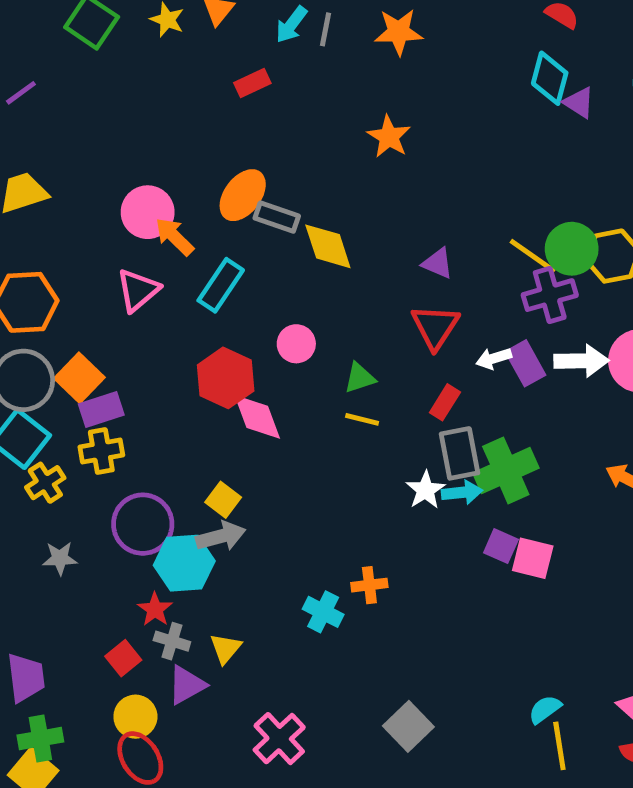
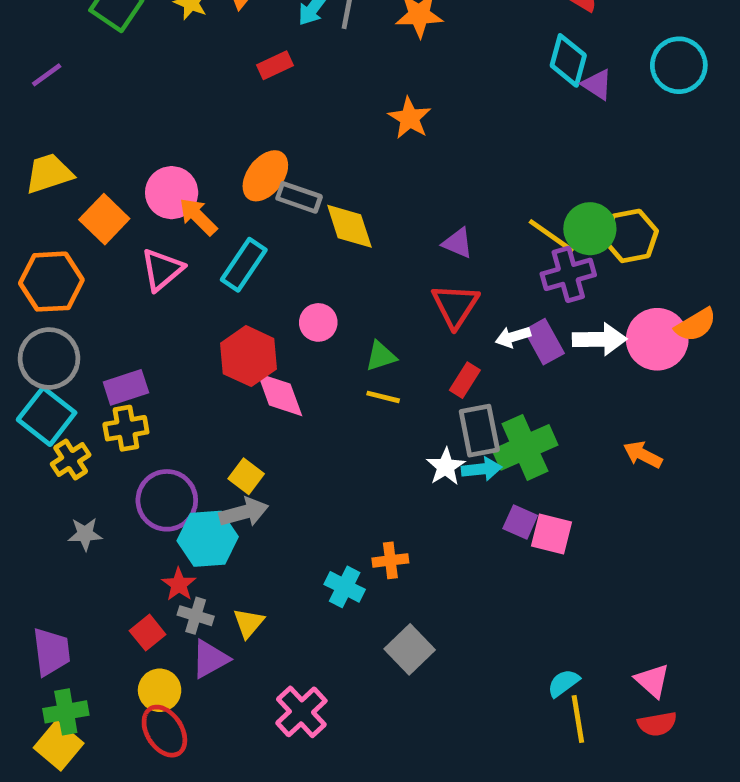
orange square: (79, 378) -> (104, 219), moved
gray square: (408, 726) -> (410, 649), moved

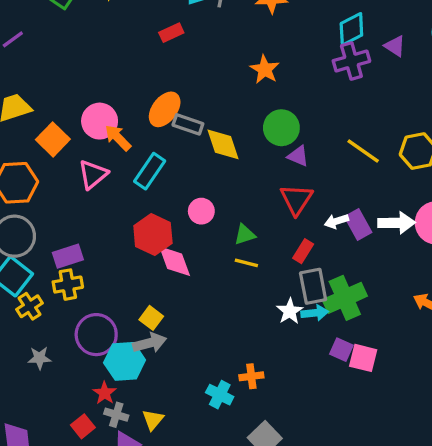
cyan diamond: (568, 60) -> (351, 29), moved, turned 48
green circle: (590, 229) -> (281, 128), moved
purple cross: (568, 274) -> (351, 61), moved

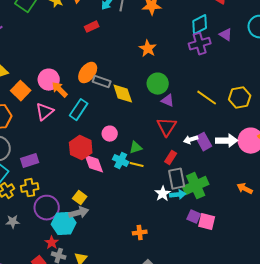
yellow cross: (68, 285) -> (30, 188), moved
cyan cross: (220, 395) -> (121, 161), moved

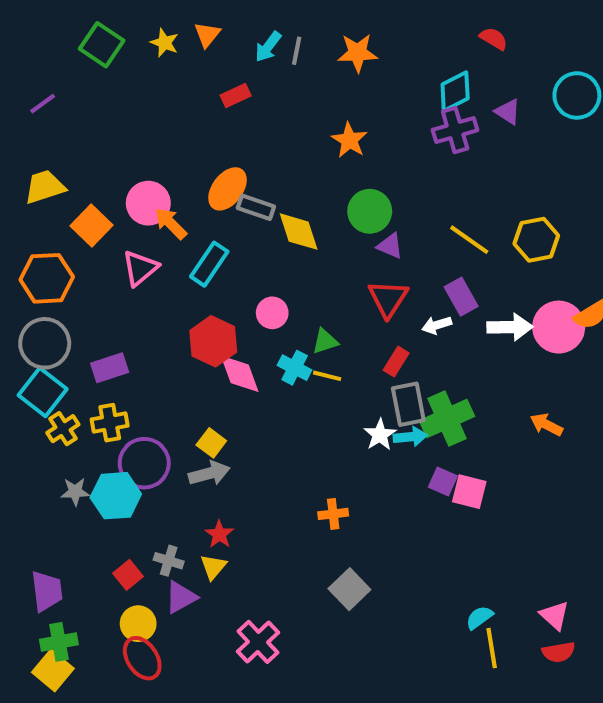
purple rectangle: (204, 142) -> (461, 297), moved
cyan hexagon: (64, 224) -> (116, 496), moved
red star: (52, 243) -> (219, 534), moved

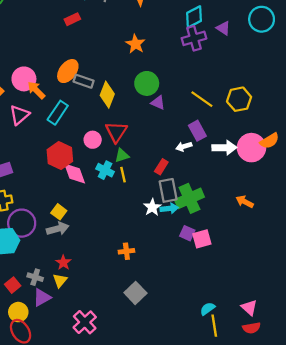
yellow diamond: (299, 232) -> (107, 95), turned 40
red triangle: (388, 299) -> (116, 132), moved
yellow line: (327, 376) -> (123, 175), turned 63
pink square: (469, 492) -> (202, 239), turned -30

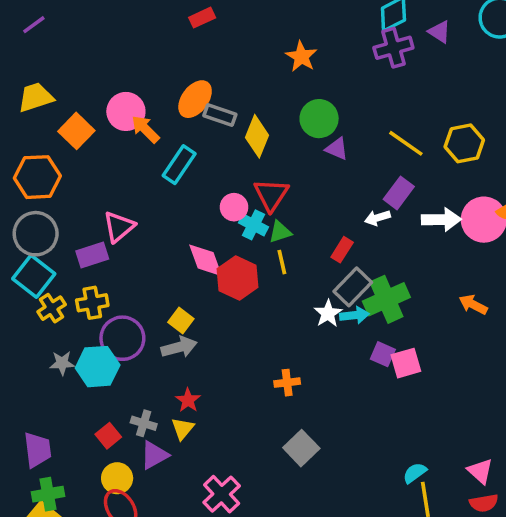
pink triangle: (19, 115) -> (119, 227), moved
purple rectangle: (197, 131) -> (399, 193), turned 66
red hexagon: (60, 156) -> (238, 278), moved
cyan cross: (105, 170) -> (253, 225), moved
gray rectangle: (168, 190) -> (353, 287), turned 55

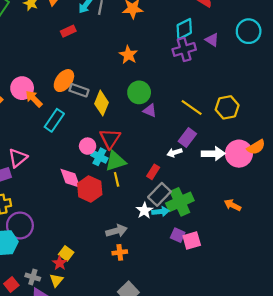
green triangle: (280, 232) -> (115, 161), size x1.5
yellow square: (181, 321) -> (66, 253), moved
gray arrow: (179, 347) -> (117, 231), moved

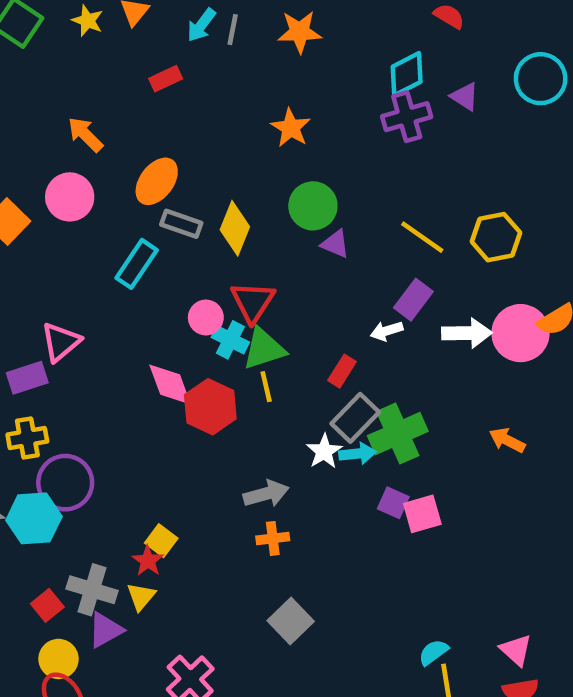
gray rectangle: (79, 90) -> (181, 224), moved
orange arrow: (34, 99) -> (85, 134), moved
gray cross: (33, 277) -> (92, 590), size x1.5

